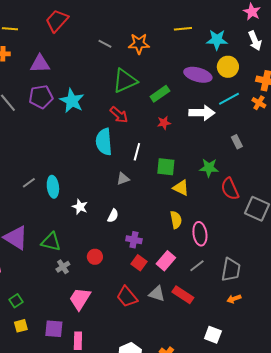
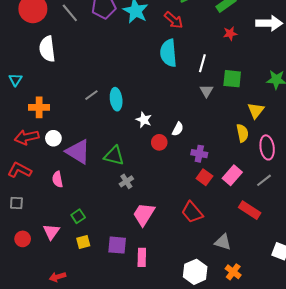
red arrow: (119, 115) -> (174, 20), moved
gray triangle: (123, 179) -> (206, 91), moved, turned -40
yellow triangle: (181, 188) -> (256, 110), moved, turned 42
red circle: (95, 257) -> (159, 142), moved
gray triangle: (157, 294) -> (223, 242), moved

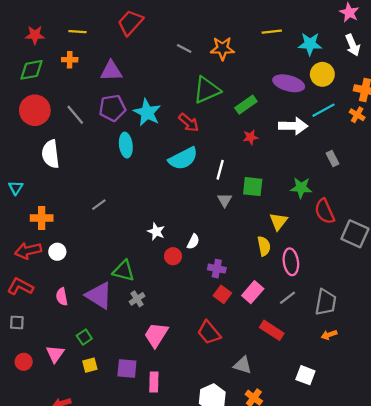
cyan semicircle: (168, 53) -> (183, 159), turned -112
cyan ellipse: (116, 99) -> (126, 145), moved
purple triangle: (78, 152) -> (99, 296), moved

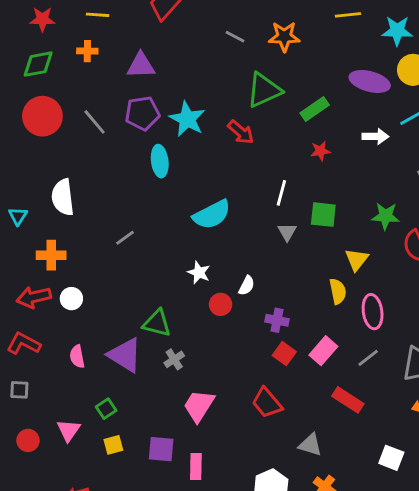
white arrow: (293, 126) -> (375, 136), size x0.7
white semicircle: (51, 154) -> (63, 197), moved
cyan semicircle: (183, 159) -> (212, 215), moved

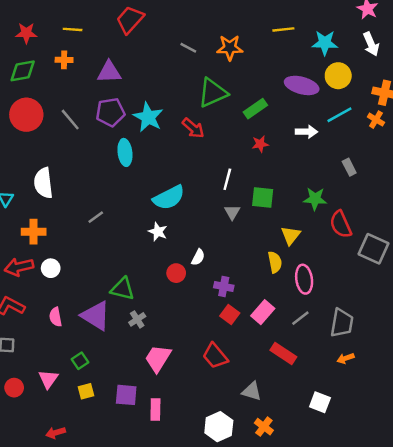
white star: (199, 273) -> (158, 232), moved

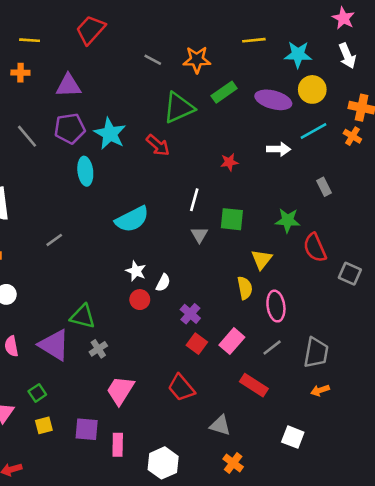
green rectangle: (255, 109) -> (224, 92), moved
white star: (158, 232) -> (136, 271), moved
gray square: (374, 249) -> (350, 274), size x0.7
purple cross: (224, 286) -> (190, 314), turned 30
white hexagon: (219, 427) -> (163, 463), moved

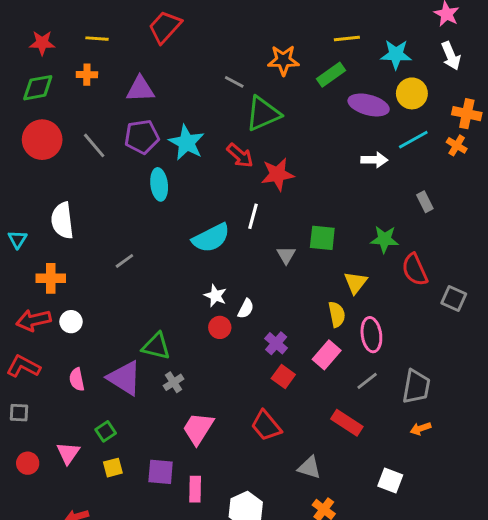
gray line: (153, 60) -> (234, 82), moved
green rectangle: (224, 92) -> (331, 75), moved
red star: (229, 162) -> (278, 174), moved, size x1.6
white line: (194, 200) -> (253, 216), moved
pink rectangle: (232, 341) -> (327, 355), moved

